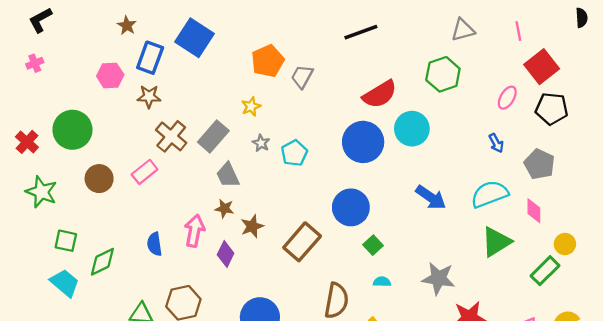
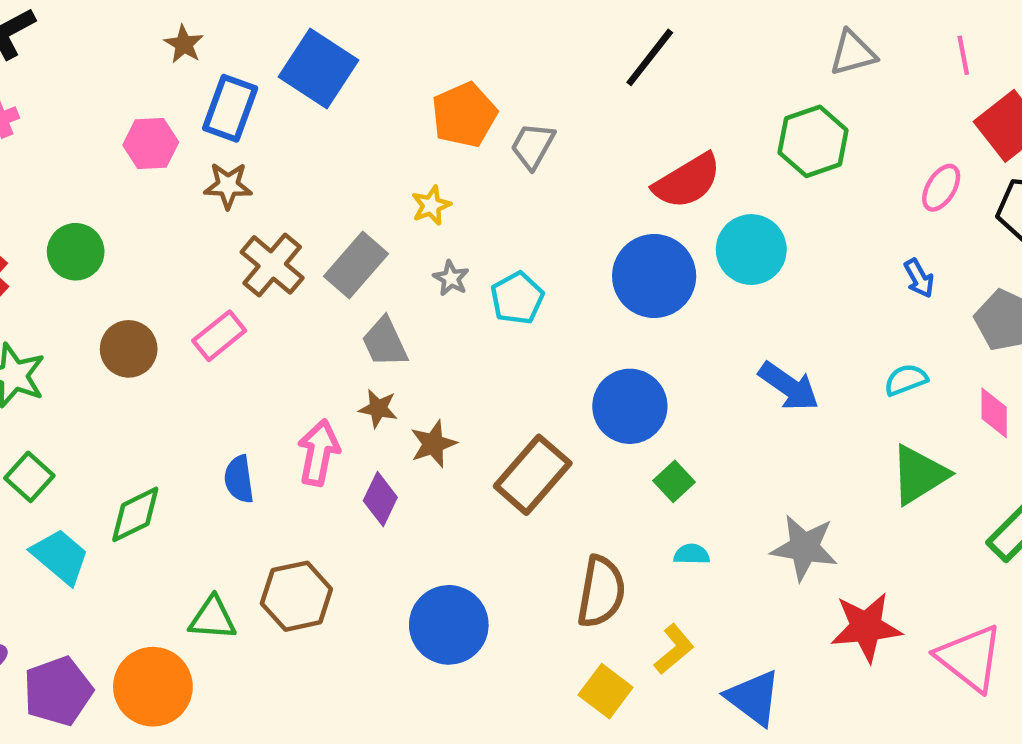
black line: (361, 32) -> (650, 57), turned -32
green circle: (72, 130) -> (76, 252), size x0.7
cyan semicircle: (490, 194) -> (906, 380), size x0.6
green square: (66, 241) -> (29, 477), moved, turned 30

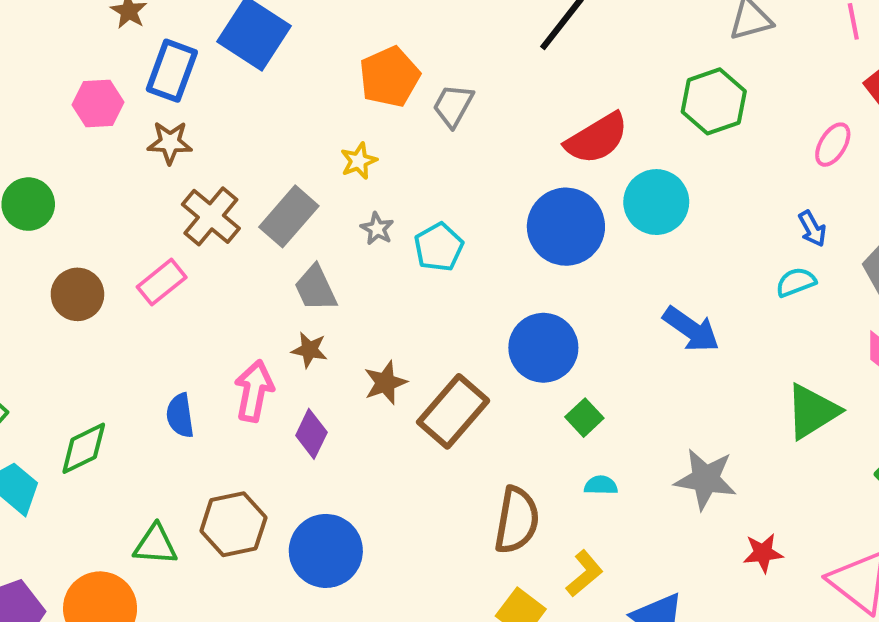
cyan semicircle: (906, 380) -> (796, 282), moved
brown star: (433, 444) -> (385, 383), moved
blue circle: (449, 625) -> (326, 551), moved
red star: (866, 627) -> (763, 553), size x0.6

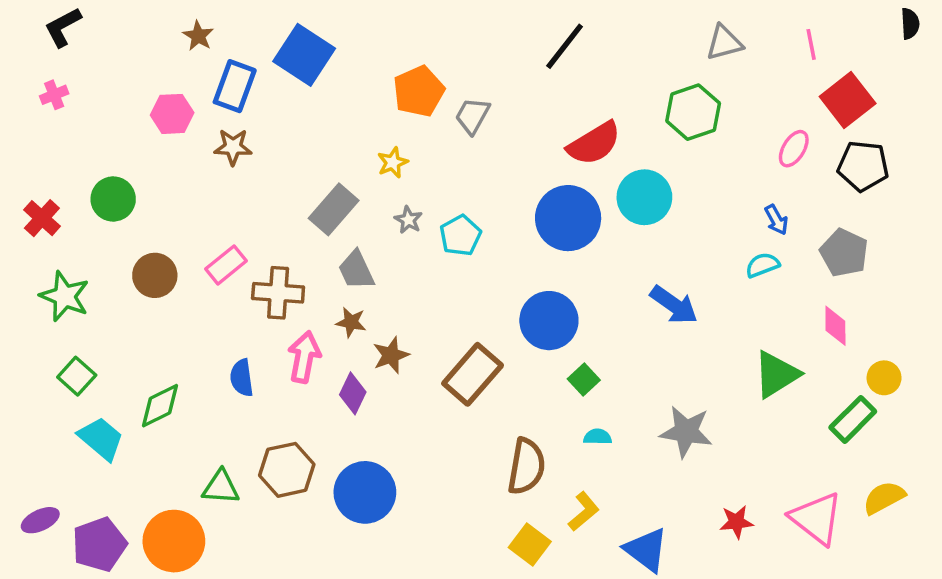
brown cross: (211, 216) -> (278, 293), moved, turned -36
brown star: (385, 383) -> (391, 355), moved
red star: (763, 553) -> (736, 522), moved

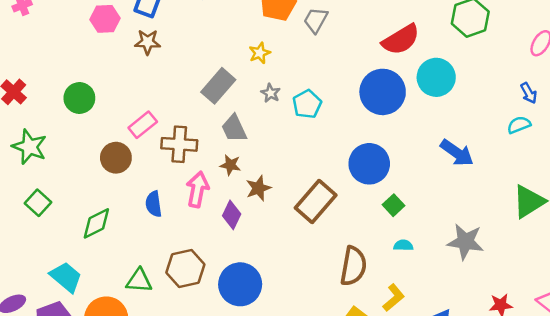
green circle: (113, 199) -> (79, 98), moved
brown circle: (155, 275) -> (116, 158), moved
cyan trapezoid: (101, 439) -> (66, 277), moved

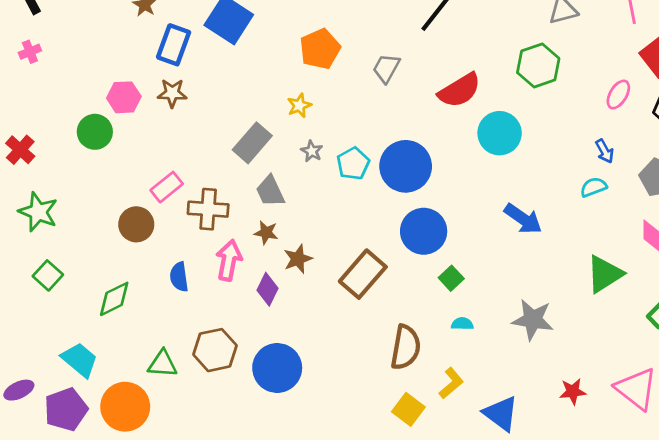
pink hexagon: (105, 19) -> (124, 97), moved
gray trapezoid: (316, 20) -> (386, 68), moved
blue circle: (383, 92) -> (406, 166), moved
green circle: (79, 98) -> (95, 132), moved

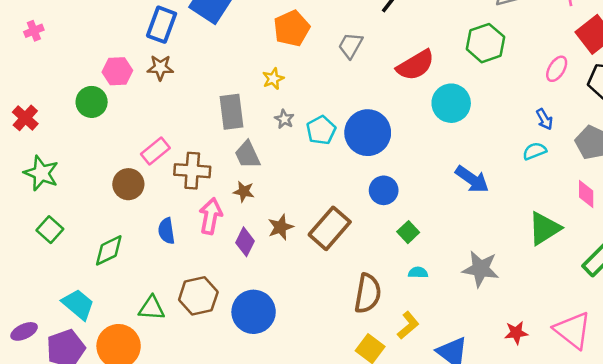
gray rectangle: (252, 143) -> (231, 112), turned -48
blue circle: (424, 231) -> (384, 190), size x0.7
brown star: (298, 259) -> (281, 227), moved

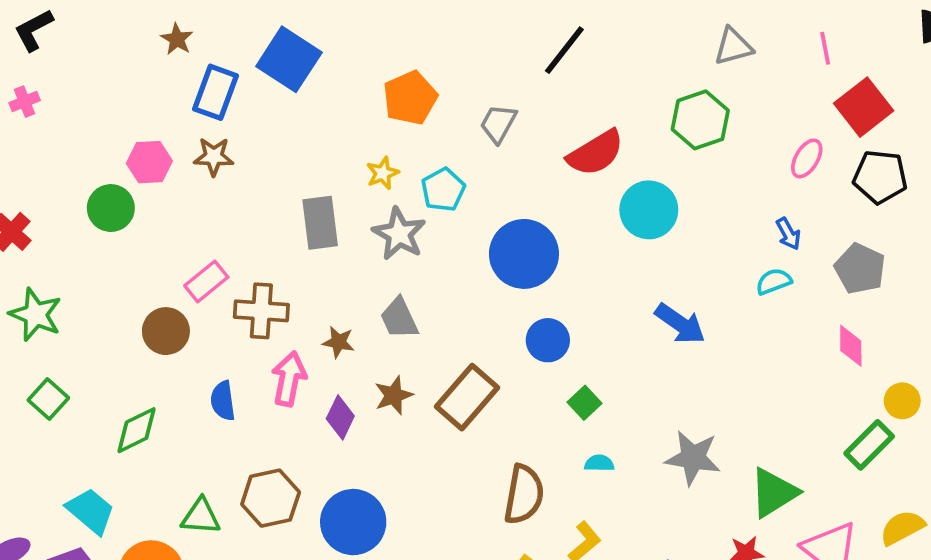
gray star: (284, 119) -> (399, 234), size x1.8
cyan pentagon: (321, 130) -> (443, 190), moved
gray trapezoid: (247, 155) -> (399, 318), moved
green triangle: (544, 228) -> (774, 493), moved

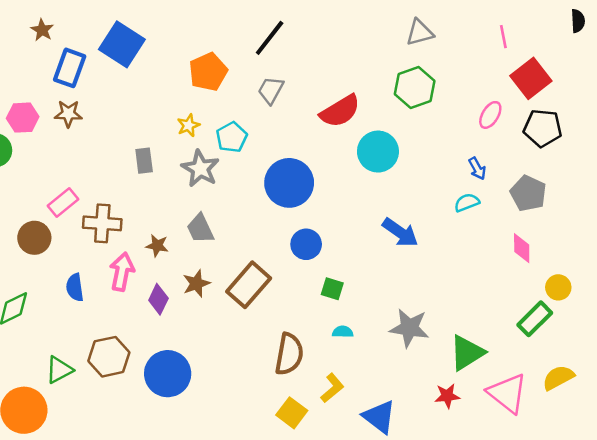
gray triangle: (733, 46) -> (420, 33), moved
black line: (564, 50) -> (270, 38), moved
gray rectangle: (320, 223) -> (144, 161), size x0.7
green square: (585, 403) -> (332, 289), turned -30
green triangle: (201, 517) -> (59, 370), turned -32

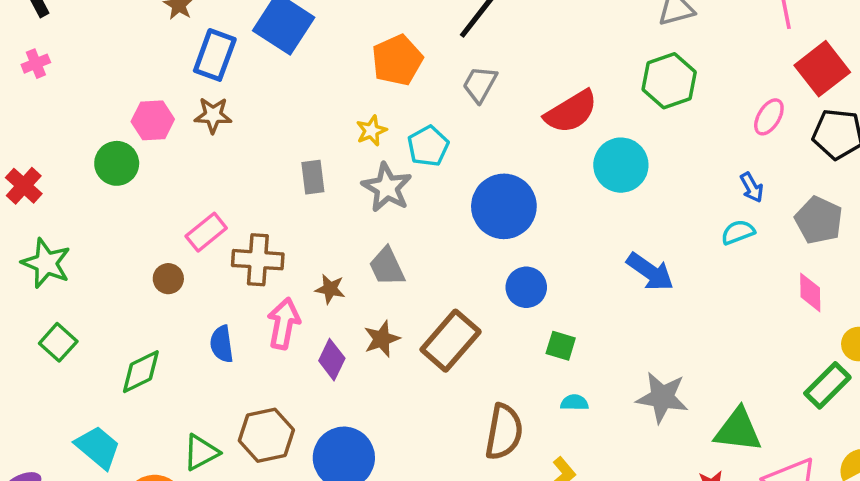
brown circle: (34, 238) -> (168, 279), size x0.7
green triangle: (467, 353) -> (738, 430), turned 39

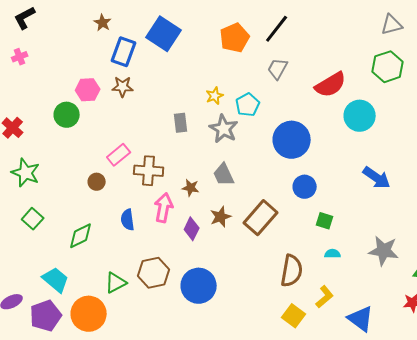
orange pentagon: (397, 60) -> (235, 38), moved

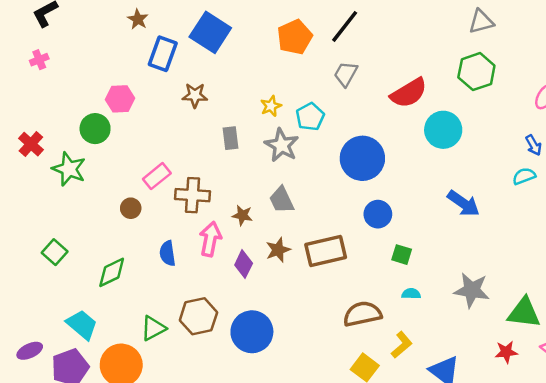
brown star: (123, 87) -> (195, 95), moved
green star: (26, 173) -> (69, 169), moved
brown rectangle: (261, 218) -> (326, 251), turned 36
brown semicircle: (292, 271) -> (362, 314), turned -112

